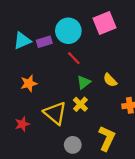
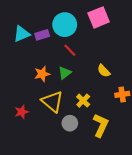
green triangle: (84, 82) -> (65, 73), moved
orange star: (29, 83) -> (42, 74), moved
yellow cross: (80, 104) -> (83, 101), moved
gray circle: (73, 145) -> (70, 123), moved

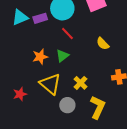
yellow semicircle: (104, 71) -> (103, 44), moved

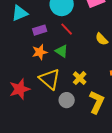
purple rectangle: (40, 18) -> (40, 30), moved
green triangle: (62, 56) -> (62, 51), turned -48
red star: (20, 94) -> (20, 89), size x1.5

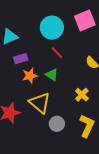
purple rectangle: (40, 30) -> (21, 59), moved
yellow cross: (80, 78) -> (82, 95), moved

